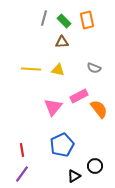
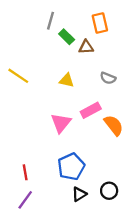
green rectangle: (64, 21) -> (67, 37), moved
brown triangle: (62, 42) -> (86, 47), moved
yellow line: (31, 69) -> (18, 76), moved, turned 30
black triangle: (74, 176) -> (79, 194), moved

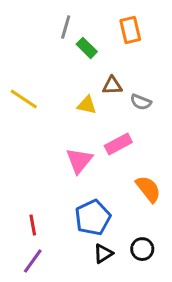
brown triangle: (86, 47) -> (112, 85), moved
orange semicircle: (114, 125) -> (148, 189), moved

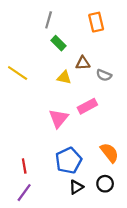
green rectangle: (87, 48) -> (59, 43), moved
orange semicircle: (148, 189) -> (109, 153), moved

